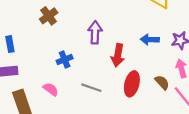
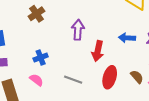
blue cross: (65, 60) -> (41, 58), moved

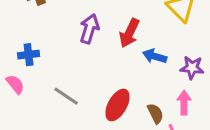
red arrow: (98, 51) -> (129, 33), moved

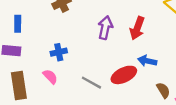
blue arrow: (155, 56) -> (147, 61), moved
red ellipse: (117, 105) -> (124, 75), moved, turned 40

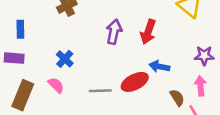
blue cross: (59, 52) -> (65, 59), turned -35
gray line: (91, 83) -> (100, 91), turned -30
brown rectangle: (19, 85) -> (23, 95), turned 32

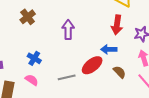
red arrow: (148, 32) -> (117, 25), moved
brown semicircle: (177, 98) -> (119, 72), moved

